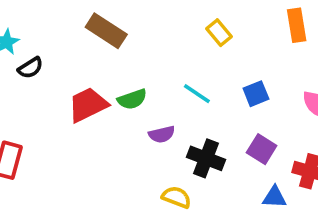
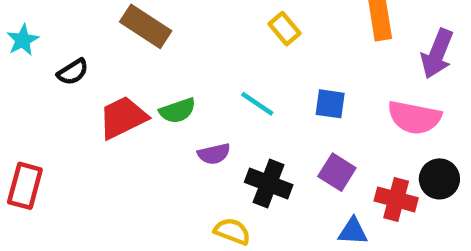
black semicircle: (30, 68) -> (73, 72), moved
blue square: (256, 94) -> (330, 104), turned 30

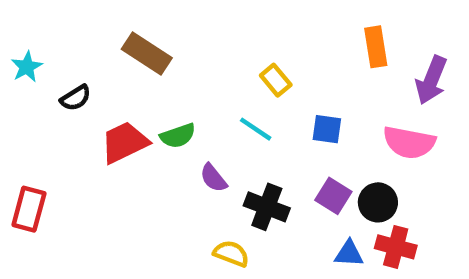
yellow rectangle: (285, 29) -> (276, 80), moved
purple semicircle: (214, 154) -> (213, 178), turned 64
black circle: (439, 179) -> (378, 202), moved
red cross: (396, 199) -> (396, 247), moved

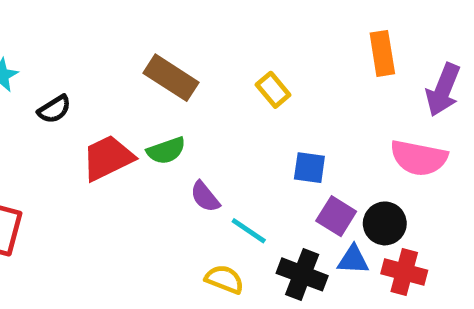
brown rectangle: (147, 53) -> (171, 78), moved
cyan line: (256, 129) -> (249, 231), moved
blue square: (327, 129) -> (309, 168), moved
black cross: (267, 207) -> (302, 274), moved
blue triangle: (349, 254) -> (353, 260), moved

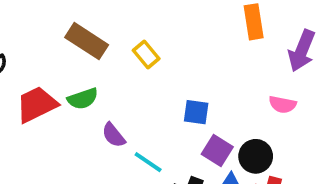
yellow rectangle: (273, 90) -> (146, 55), moved
pink semicircle: (419, 158) -> (283, 104), size x0.6

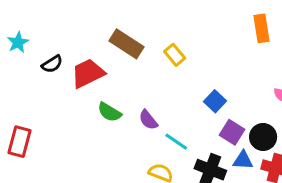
green semicircle: (83, 99) -> (109, 112), moved, turned 50
red trapezoid: (37, 104) -> (88, 73), moved
blue square: (196, 112) -> (215, 101), turned 35

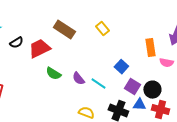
orange rectangle: (262, 28) -> (150, 48), moved
yellow rectangle: (175, 55) -> (102, 29), moved
cyan line: (176, 142) -> (98, 84), moved

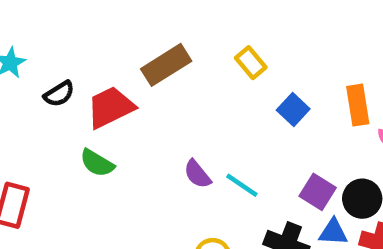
brown rectangle: (64, 30) -> (166, 65), turned -65
blue square: (121, 67) -> (293, 110), moved
green semicircle: (53, 74) -> (97, 163), moved

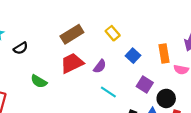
red trapezoid: (110, 107) -> (72, 63), moved
purple semicircle: (197, 174) -> (100, 66), moved, turned -104
purple square: (318, 192) -> (145, 85), moved

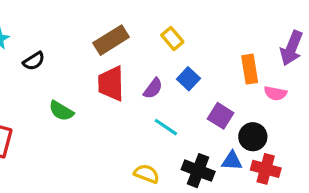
blue square: (133, 56) -> (188, 79), moved
red trapezoid: (72, 63) -> (111, 84), turned -65

